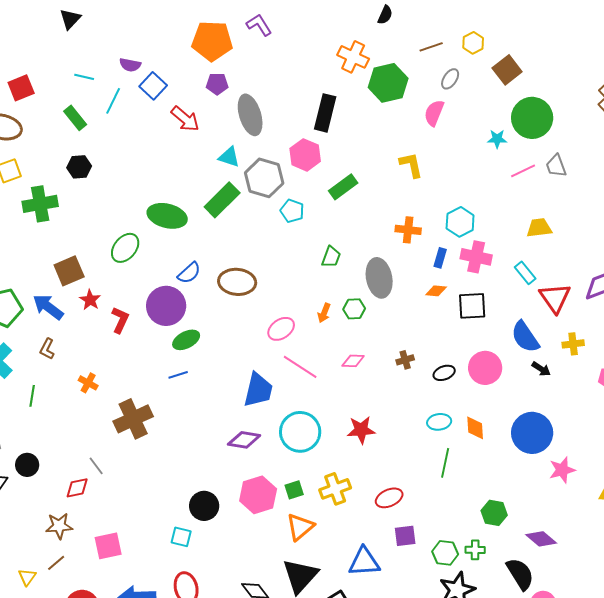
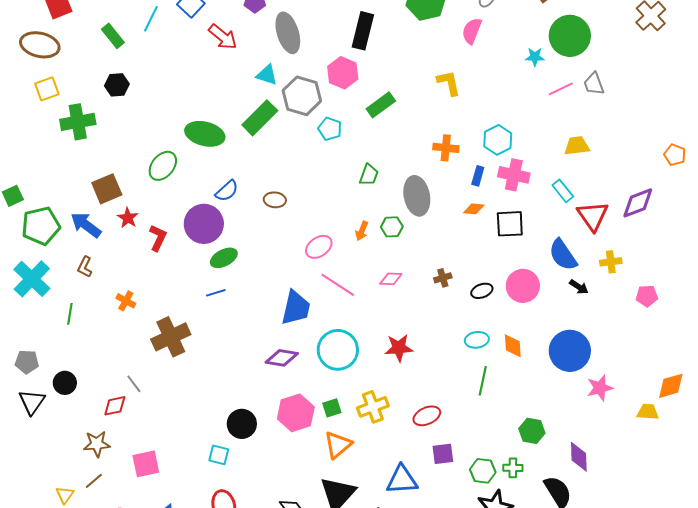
brown ellipse: (237, 282) -> (275, 200), size x0.6
purple diamond: (541, 539) -> (579, 457), turned 48

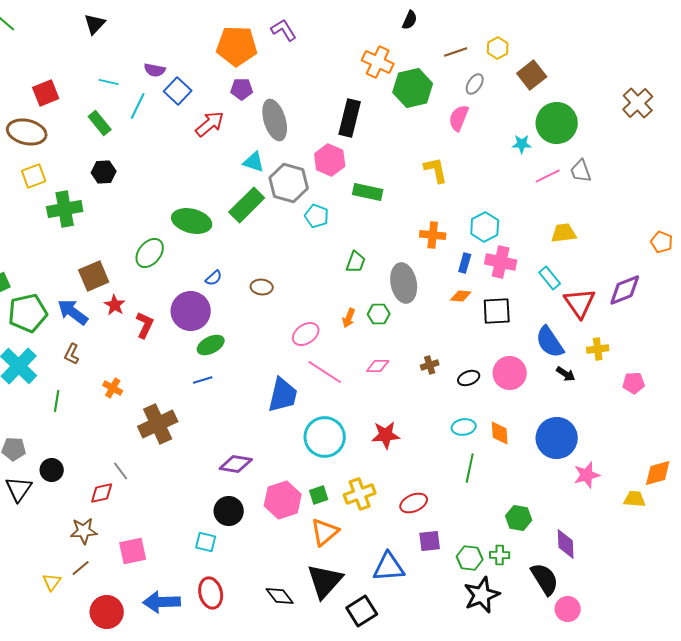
red arrow: (223, 37) -> (210, 124), turned -80
green rectangle: (381, 105) -> (368, 192), turned 48
blue semicircle: (227, 191) -> (214, 278), size x0.7
purple diamond: (282, 358) -> (236, 464), moved

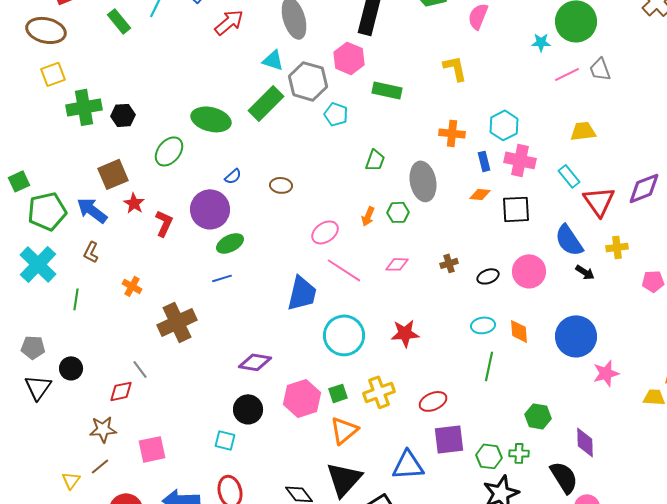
black hexagon: (104, 172) -> (123, 115), moved
blue rectangle: (465, 263) -> (484, 161), turned -30
purple square: (430, 541) -> (449, 439), size x1.4

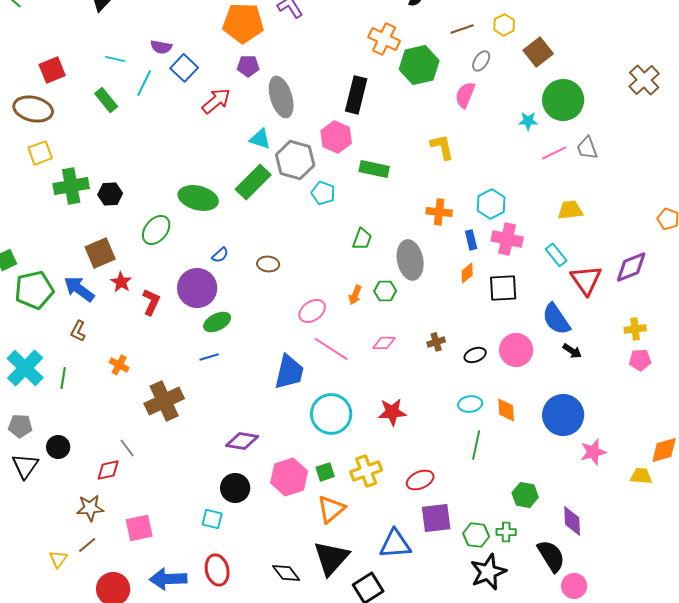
orange diamond: (480, 194) -> (467, 273), turned -45
yellow cross: (617, 247) -> (635, 329), moved
cyan cross: (38, 264) -> (25, 368), moved

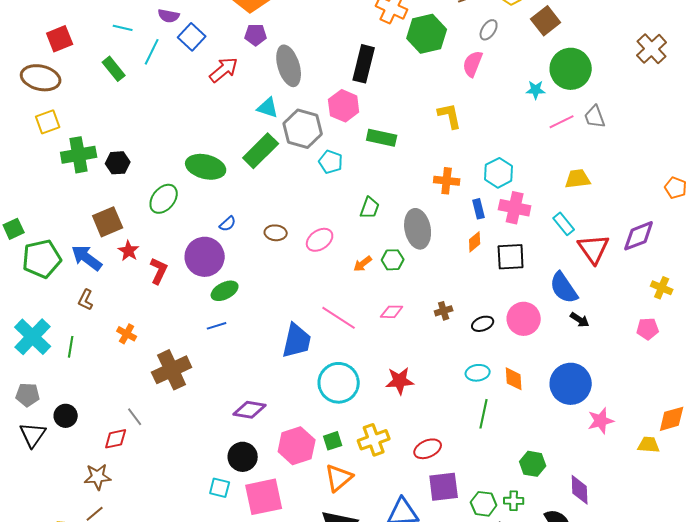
orange arrow: (355, 295) -> (363, 264), turned 30
pink ellipse: (312, 311) -> (320, 240), moved
yellow cross: (635, 329) -> (662, 288), moved, turned 30
pink square: (139, 528) -> (264, 497), moved, size x1.4

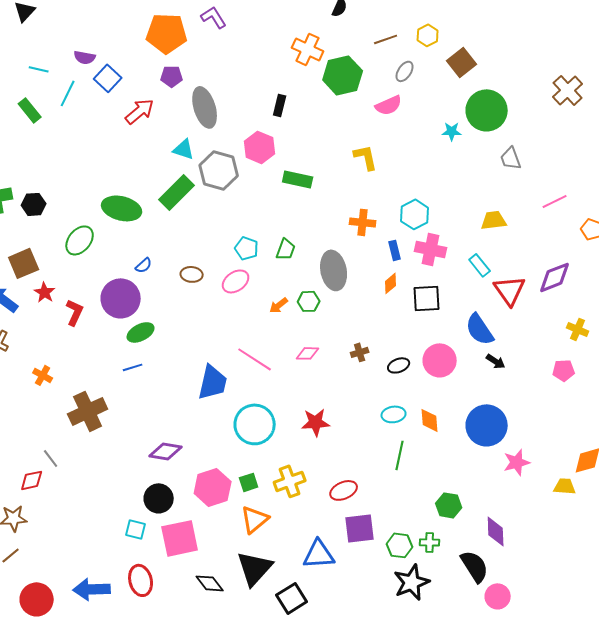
black rectangle: (364, 64) -> (280, 105), size x0.6
pink semicircle: (473, 64) -> (389, 105), turned -136
pink line: (562, 122) -> (555, 201), moved
cyan pentagon: (331, 162) -> (247, 248), moved

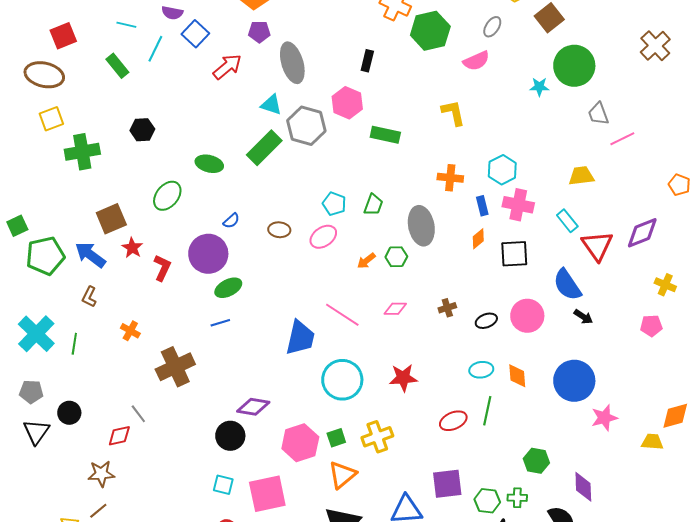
pink line: (555, 201) -> (622, 139), moved
black hexagon: (34, 204) -> (142, 130), moved
green ellipse: (122, 208) -> (209, 164), size x0.7
red ellipse: (344, 490) -> (453, 421), moved
black circle: (159, 498) -> (230, 436), moved

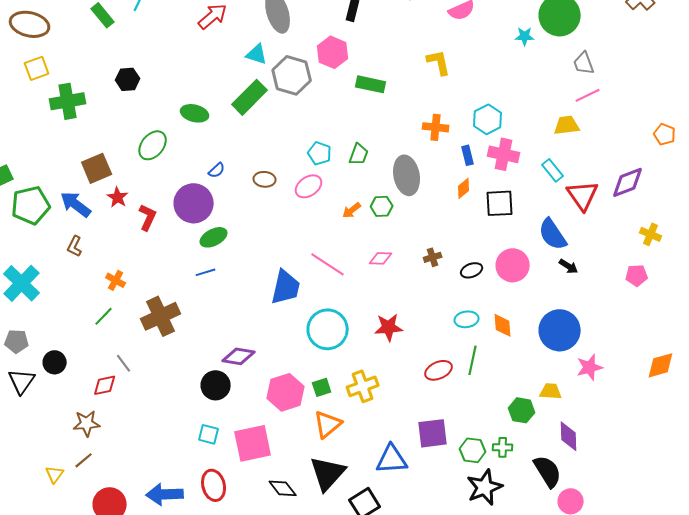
pink line: (622, 139) -> (588, 95), moved
green line: (74, 344) -> (104, 316), moved, turned 35
yellow trapezoid: (652, 442) -> (551, 391), moved

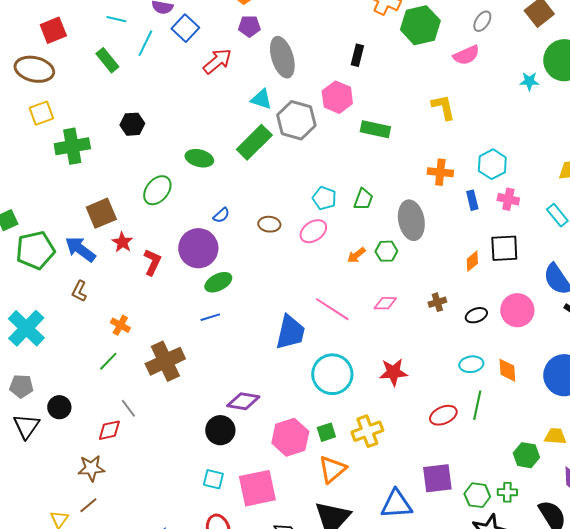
pink cross: (504, 154) -> (508, 199), size x0.7
orange diamond: (464, 188) -> (472, 261), moved

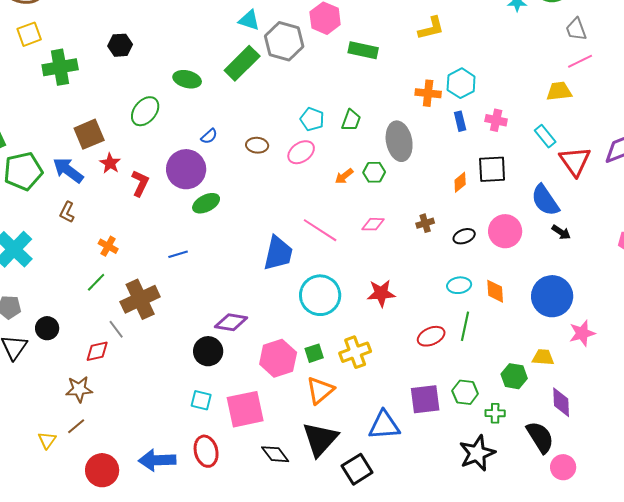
yellow L-shape: (443, 107) -> (431, 28), turned 88
cyan hexagon: (492, 164) -> (461, 83), moved
blue line: (210, 317) -> (178, 254), moved
brown cross: (165, 361) -> (140, 299), moved
green hexagon: (477, 495) -> (465, 392), moved

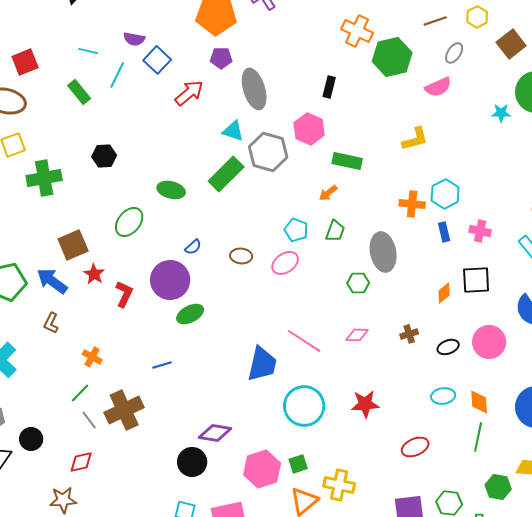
orange arrow: (344, 176) -> (328, 193), moved
green line: (465, 326) -> (478, 437), moved
gray line: (116, 329) -> (89, 420), moved
yellow cross: (355, 352) -> (339, 485), moved, turned 32

